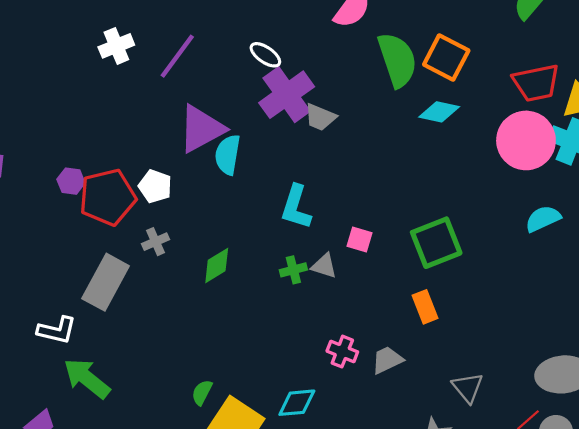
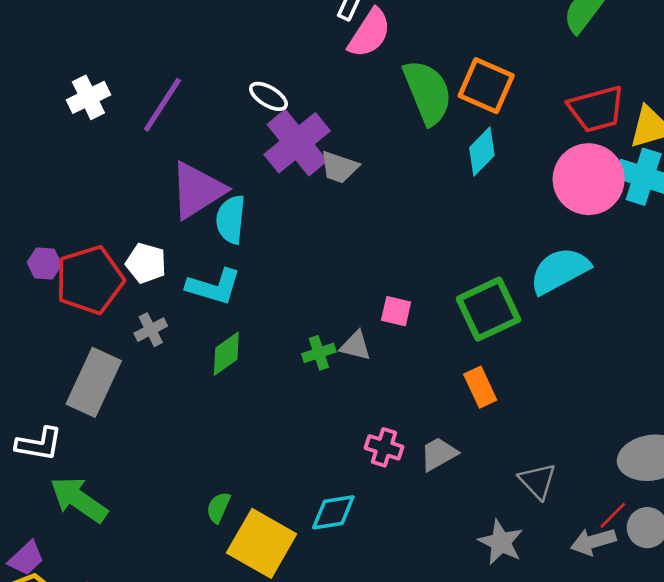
cyan diamond: (439, 112) -> (482, 152), turned -54
cyan L-shape: (296, 207) -> (214, 287), moved, turned -87
cyan semicircle: (543, 219) -> (560, 271), moved, size x1.4

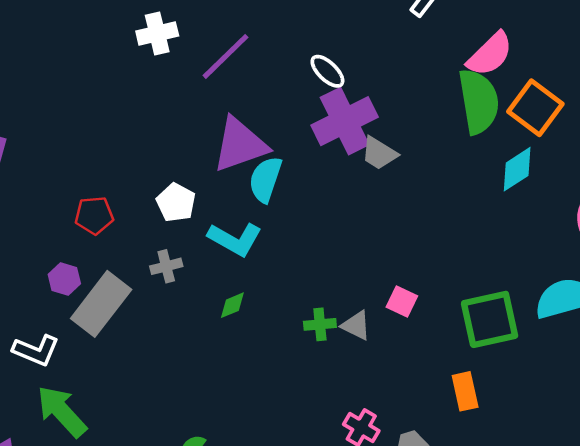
pink semicircle: (369, 33) -> (490, 54), moved
purple hexagon: (44, 263) -> (64, 279), moved
red pentagon: (90, 280) -> (94, 215), moved, size x0.6
green diamond: (226, 354) -> (232, 305), size x0.7

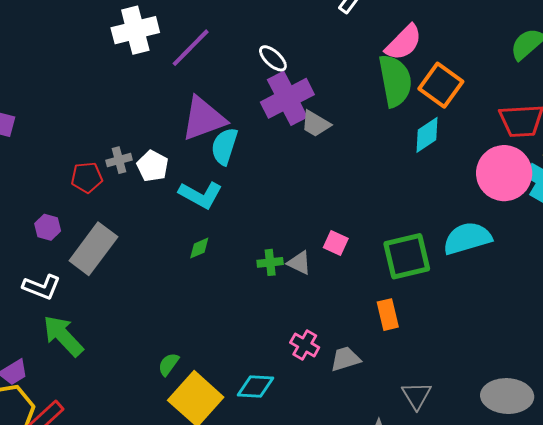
white cross: (157, 34) -> (135, 30), size x1.4
gray cross: (166, 266) -> (119, 160), moved
purple hexagon: (64, 279) -> (48, 227), moved

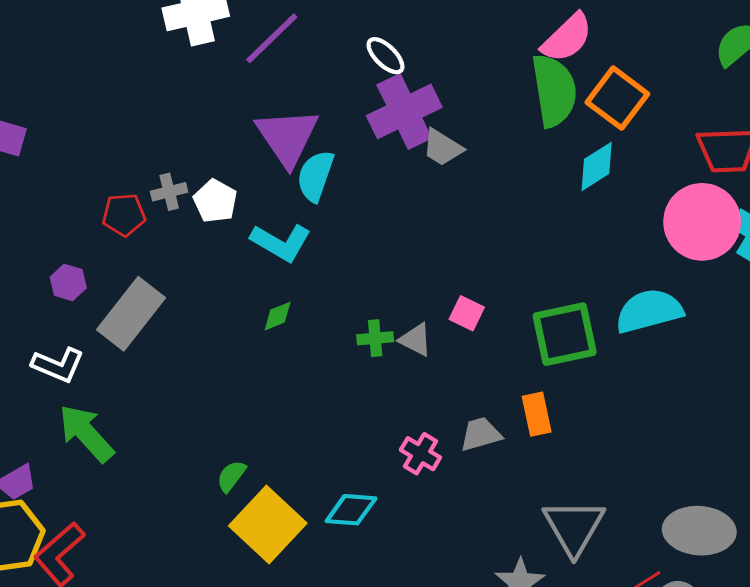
purple triangle: (203, 119) -> (287, 137), turned -45
gray trapezoid: (345, 359) -> (481, 434), moved
gray triangle: (417, 395) -> (574, 527), size x1.5

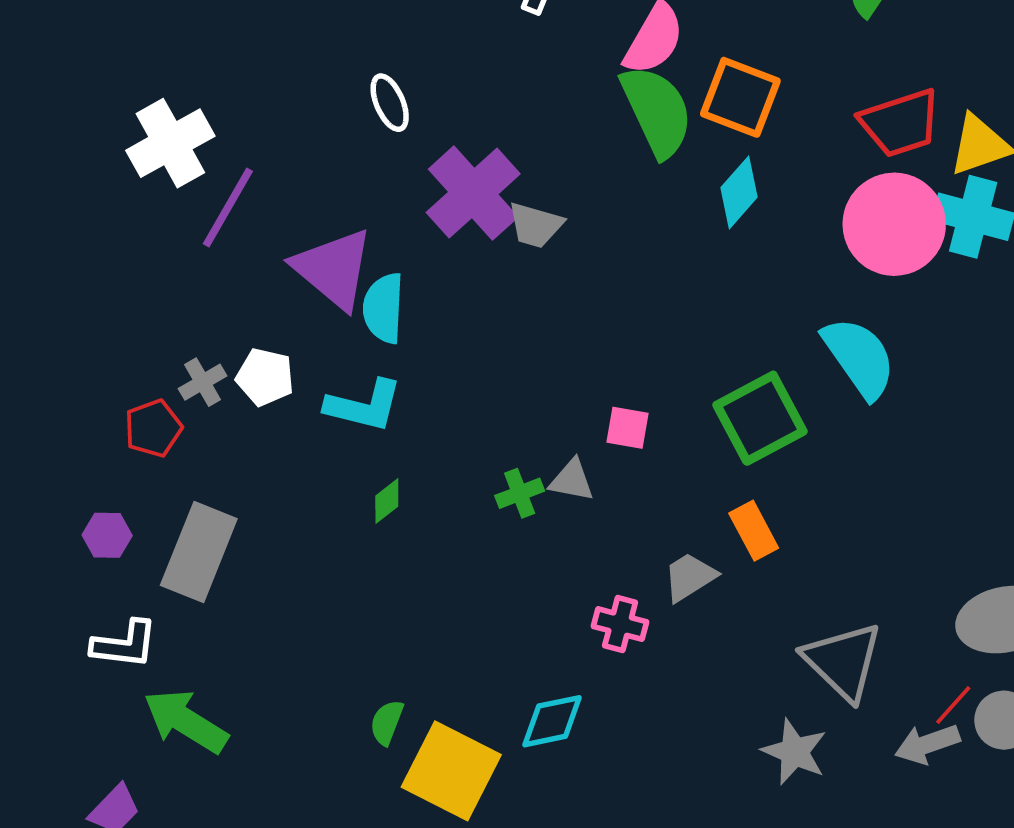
purple line: (272, 38) -> (228, 207), moved
white ellipse: (385, 56) -> (390, 103), moved, turned 39
cyan semicircle: (649, 311) -> (859, 358), turned 86

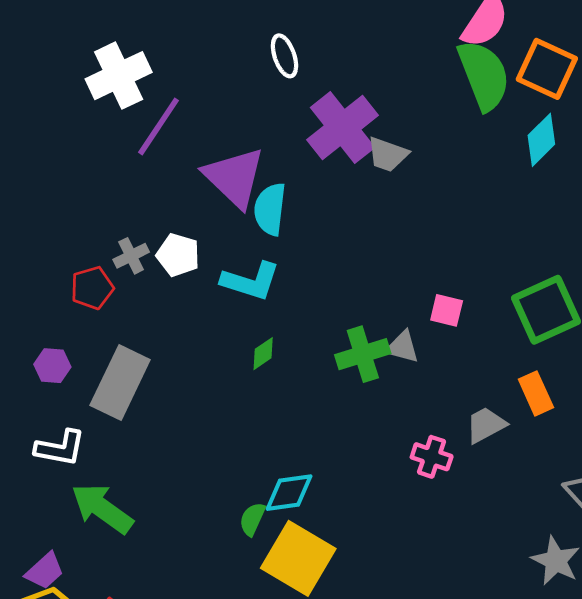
green cross: (520, 493) -> (363, 354), size x1.5
cyan diamond: (552, 721) -> (289, 493), moved

